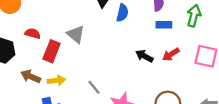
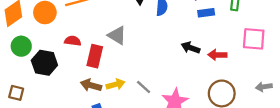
red arrow: (171, 54) -> (217, 55), moved, turned 42
brown arrow: (31, 77) -> (91, 85), moved
yellow arrow: (56, 80) -> (116, 84), moved

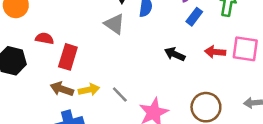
blue rectangle: (206, 13) -> (194, 17), turned -49
gray triangle: (117, 35) -> (114, 24), moved
red arrow: (217, 55) -> (215, 52), moved

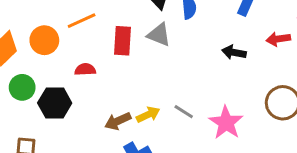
red rectangle: (68, 57) -> (122, 41), moved
brown arrow: (62, 89) -> (118, 121), turned -30

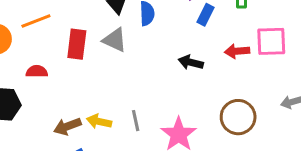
gray line: (184, 112) -> (136, 121), turned 42
yellow arrow: (148, 115) -> (99, 121), turned -145

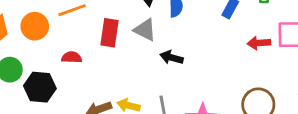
black arrow: (191, 62) -> (172, 58), moved

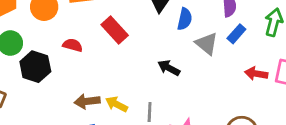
gray triangle: (145, 30) -> (207, 44), moved
red rectangle: (110, 33) -> (115, 30), turned -64

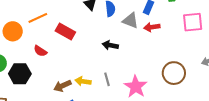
red semicircle: (73, 45) -> (40, 51), turned -144
red arrow: (256, 74) -> (152, 27), moved

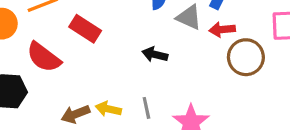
red semicircle: (40, 51) -> (44, 57), size x1.6
brown circle: (174, 73) -> (246, 57), moved

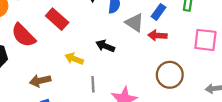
brown circle: (246, 57) -> (170, 75), moved
yellow arrow: (108, 109) -> (74, 59), moved

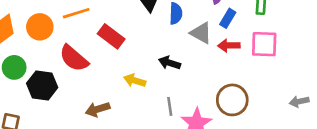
pink square: (205, 40) -> (264, 44), moved
brown circle: (170, 75) -> (232, 100), moved
gray line: (93, 84) -> (170, 106), moved

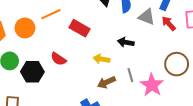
red arrow: (229, 46) -> (169, 24), turned 56
red semicircle: (74, 58) -> (58, 59), moved, size x0.7
brown arrow: (98, 109) -> (106, 82), moved

